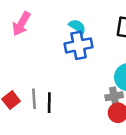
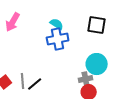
black line: (49, 103) -> (35, 84), turned 49

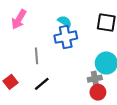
gray line: (23, 81) -> (37, 56), moved

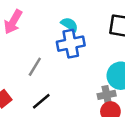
gray line: (37, 56) -> (35, 67), turned 35

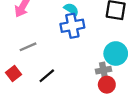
gray line: (35, 67) -> (28, 47), moved, turned 35

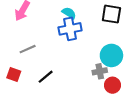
red square: (13, 74) -> (14, 75), turned -32
red circle: (107, 85) -> (112, 85), moved

